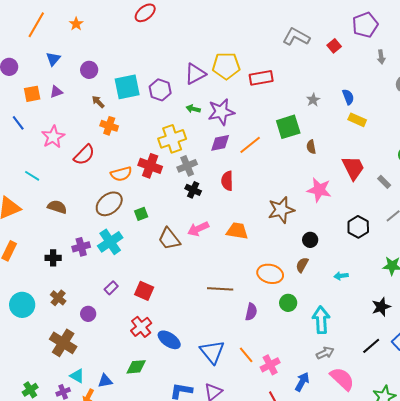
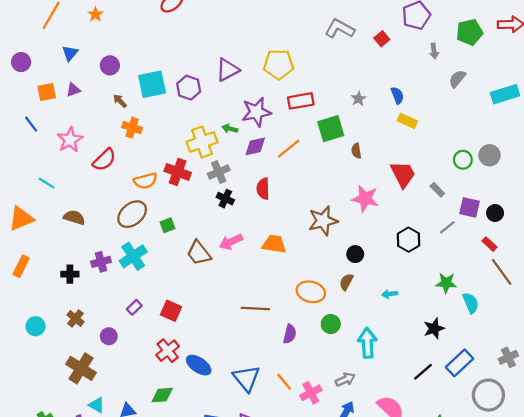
yellow pentagon: (226, 66) -> (279, 64), moved
red rectangle: (261, 78) -> (301, 101), moved
green arrow: (193, 109) -> (230, 129), moved
cyan circle: (22, 305) -> (36, 326), size x0.7
gray arrow: (325, 353) -> (345, 380), moved

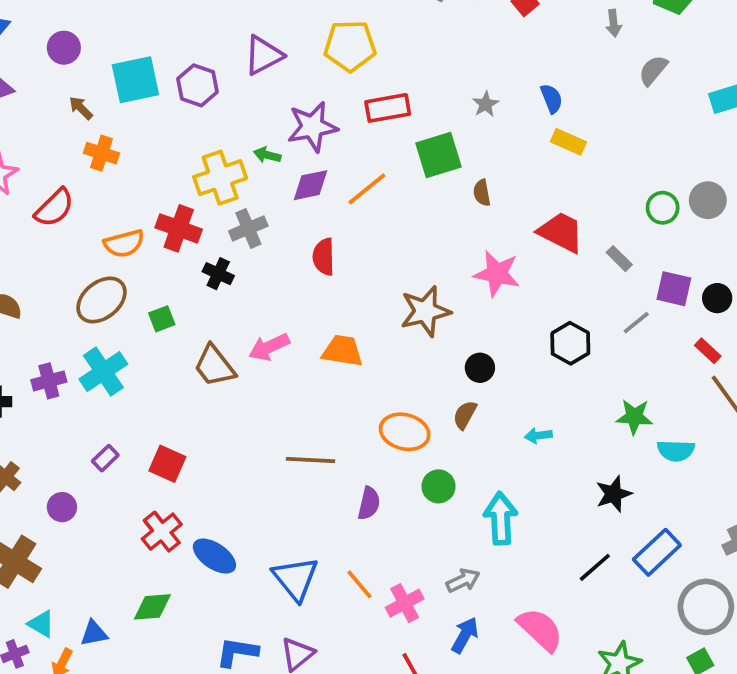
red trapezoid: (403, 174) -> (561, 232), turned -36
black cross: (225, 199) -> (218, 274), moved
cyan semicircle: (471, 303) -> (676, 451), turned 115

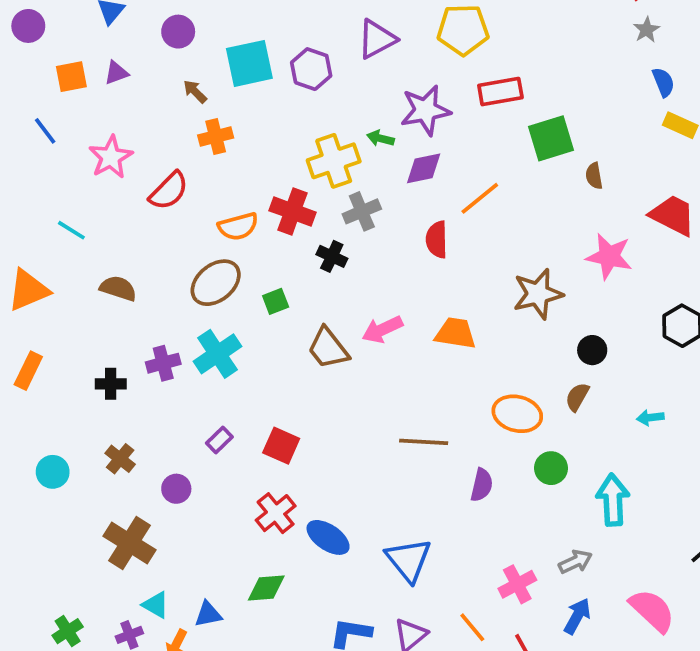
gray star: (486, 104) -> (647, 30), moved
orange cross: (102, 153) -> (216, 137), turned -32
orange line: (367, 189) -> (480, 198), moved
orange line: (359, 584) -> (472, 627), moved

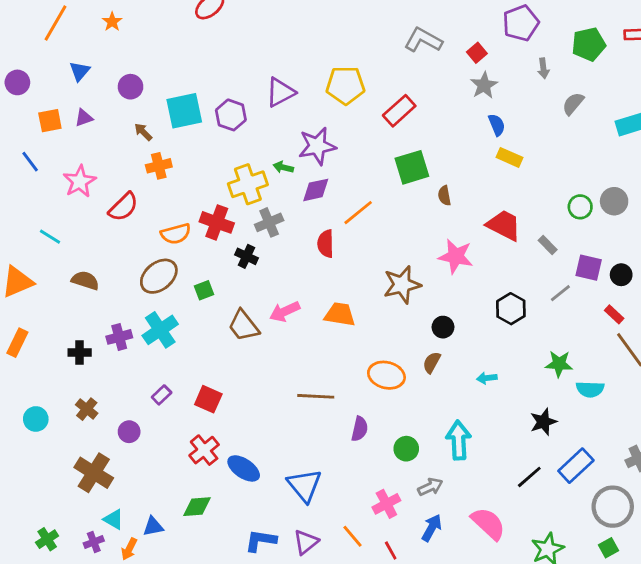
gray star: (647, 30) -> (484, 85), size x1.4
red rectangle: (500, 92) -> (399, 111), moved, turned -32
green circle: (551, 468) -> (406, 449), moved

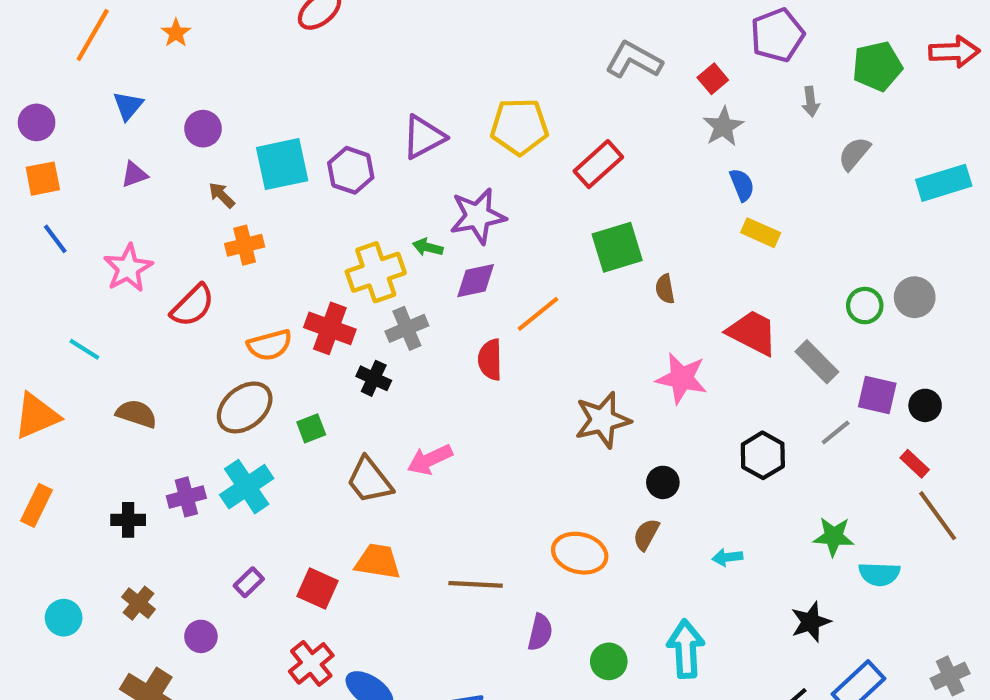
orange square: (50, 121) -> (43, 179), moved
gray rectangle: (548, 245) -> (817, 362), size x1.5
orange trapezoid: (340, 314) -> (378, 561), moved

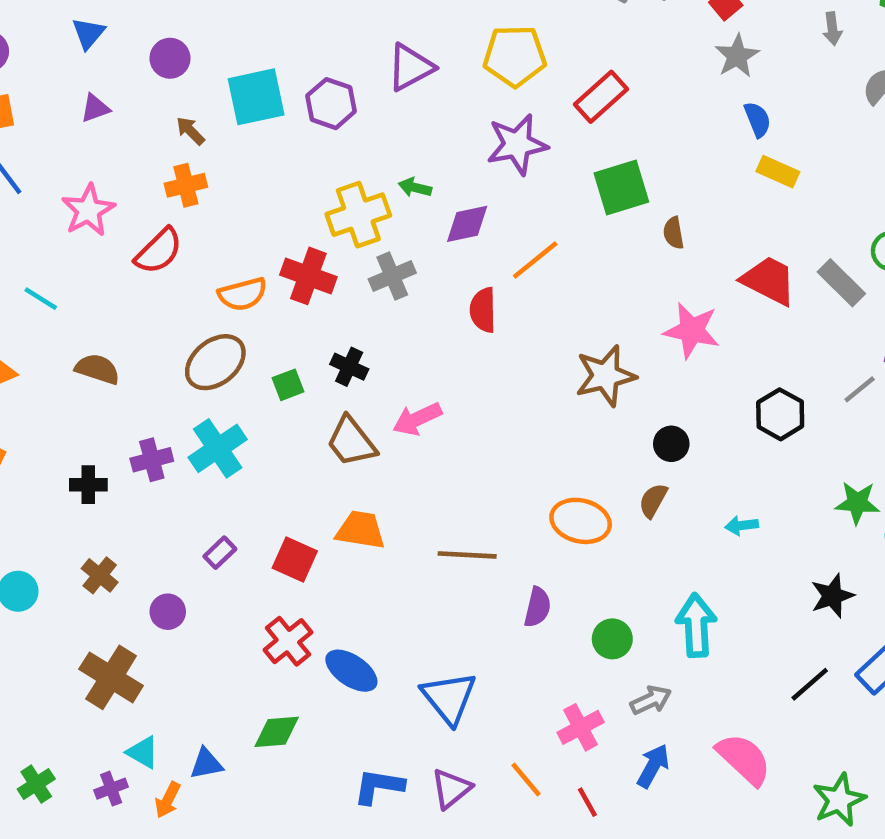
purple star: (478, 216) -> (517, 144), moved
orange cross: (245, 245) -> (186, 185), moved
gray rectangle: (817, 362) -> (841, 283), moved
black cross: (374, 378) -> (349, 367), moved

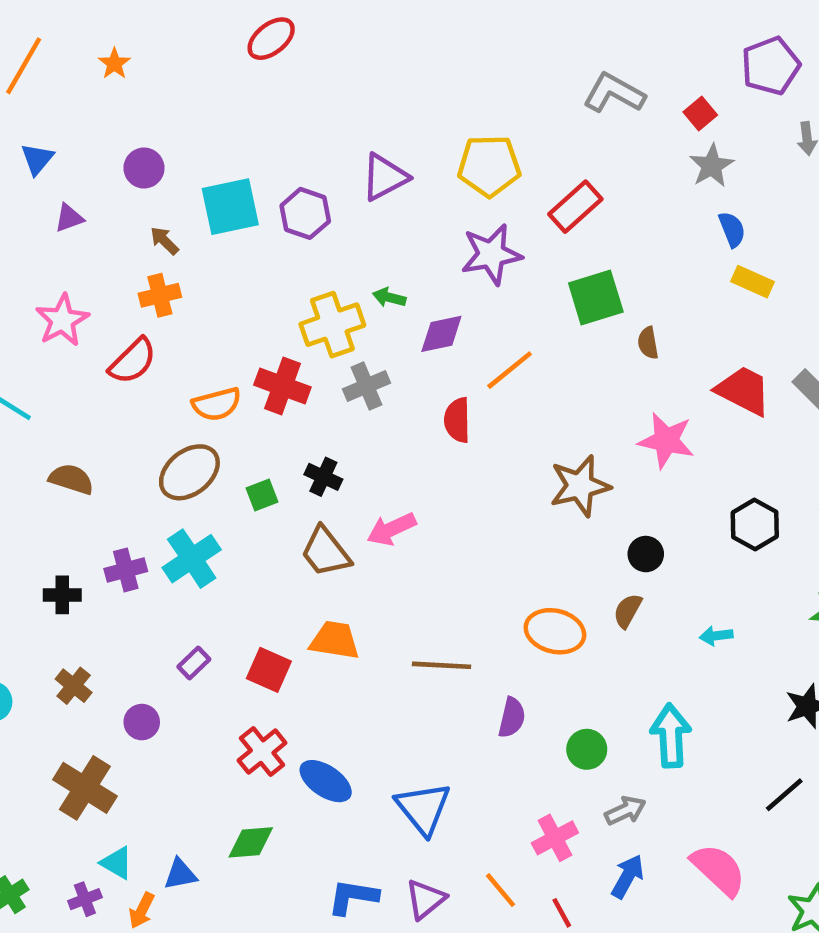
blue triangle: (88, 33) -> (37, 159), moved

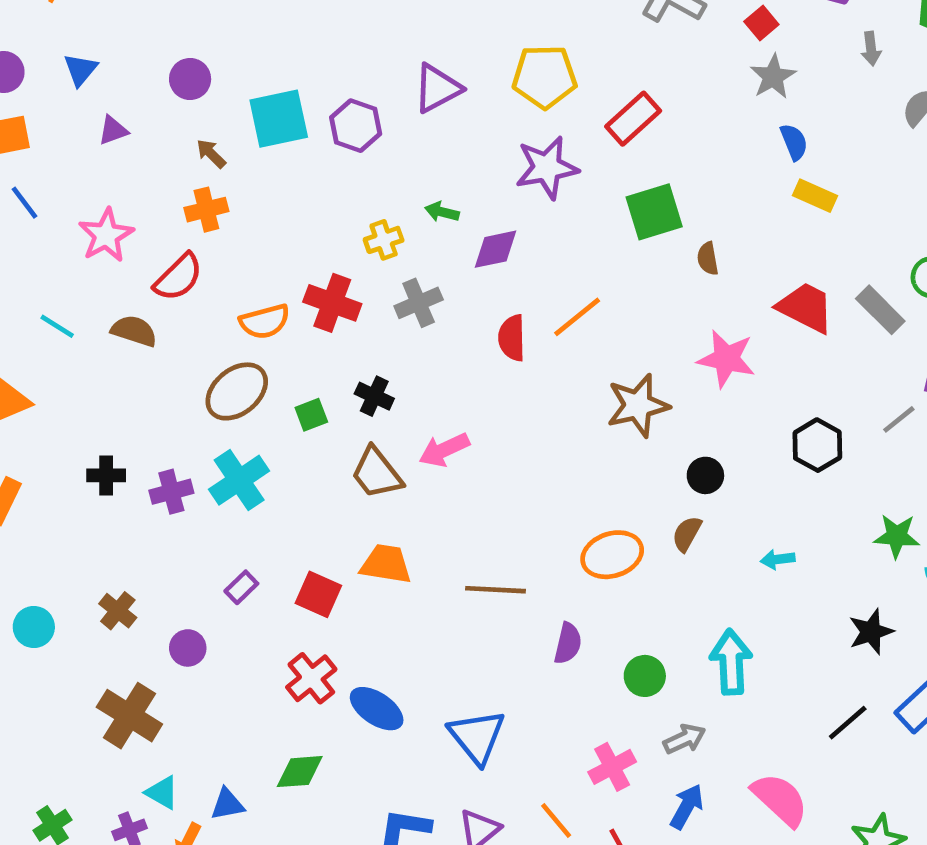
yellow cross: (332, 325) -> (384, 240), size x0.6
orange line: (510, 370) -> (577, 317), moved
brown semicircle: (71, 479) -> (134, 331), moved
black cross: (62, 595) -> (106, 475), moved
orange ellipse: (555, 631) -> (612, 555), turned -32

